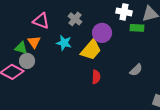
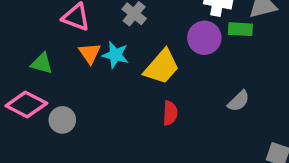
purple circle: (102, 33) -> (204, 38), moved
orange triangle: (34, 42) -> (90, 53), moved
gray circle: (27, 61) -> (62, 120), moved

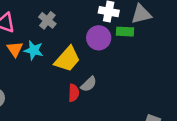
gray semicircle: (239, 101) -> (89, 84), moved

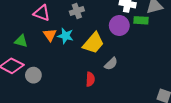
gray cross: (47, 20) -> (77, 11), turned 32
red semicircle: (74, 93) -> (90, 79), moved

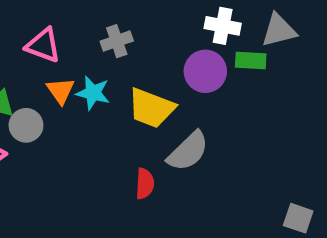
yellow trapezoid: (93, 43) -> (151, 108), turned 70
gray semicircle: (111, 64) -> (188, 151), size x1.5
gray circle: (33, 75) -> (26, 125), moved

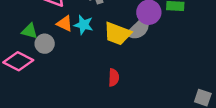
orange triangle: (61, 91) -> (65, 24), turned -30
gray semicircle: (188, 151) -> (139, 29), moved

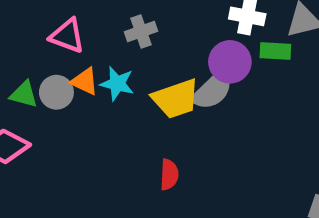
yellow trapezoid: (117, 34) -> (176, 99), turned -40
gray circle: (45, 44) -> (56, 92), moved

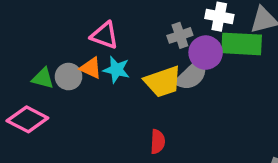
gray cross: (141, 32) -> (180, 35), moved
pink triangle: (67, 36) -> (105, 35), moved
green rectangle: (275, 51) -> (242, 44), size x1.6

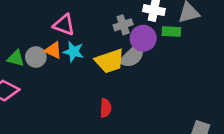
green rectangle: (242, 44) -> (171, 32), size x0.6

